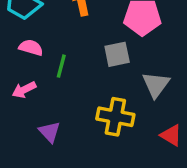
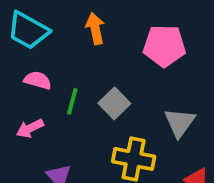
gray square: (117, 54) -> (114, 103), moved, turned -32

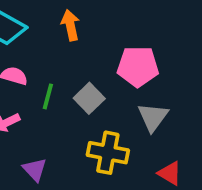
pink pentagon: (164, 46) -> (138, 66), moved

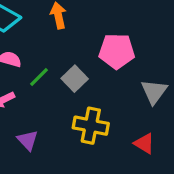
green line: (48, 96) -> (39, 77), turned 30
gray triangle: (153, 117) -> (154, 92), moved

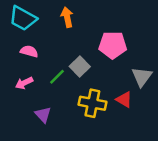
green line: (39, 77) -> (57, 77), moved
red triangle: (144, 143) -> (124, 99), moved

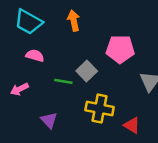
green line: (57, 77) -> (63, 81), turned 54
pink arrow: (24, 83) -> (19, 89), moved
red triangle: (124, 99) -> (132, 125), moved

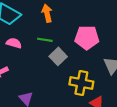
green line: (63, 81) -> (45, 40), moved
yellow cross: (100, 109) -> (81, 83), moved

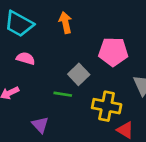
green line: (45, 40) -> (63, 94), moved

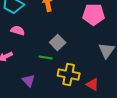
pink pentagon: (113, 52) -> (94, 14), moved
yellow cross: (107, 106) -> (69, 74), moved

